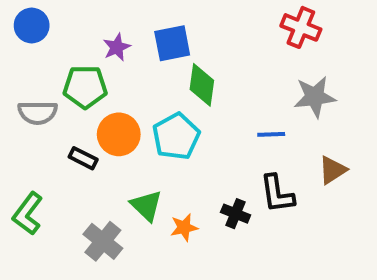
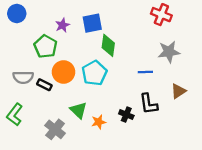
green pentagon: (85, 87) -> (45, 46), turned 30
gray semicircle: (38, 113) -> (23, 77), moved

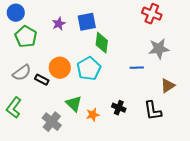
green pentagon: (45, 46) -> (26, 37), moved
gray semicircle: (23, 77) -> (22, 73), turned -36
black L-shape: (149, 104) -> (153, 111), moved

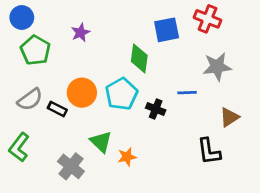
blue square: (87, 22) -> (167, 30), moved
black cross: (119, 108) -> (156, 109), moved

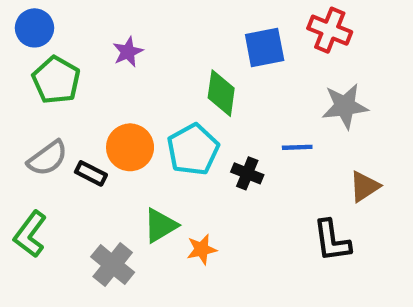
green triangle: (101, 142) -> (160, 225), turned 45

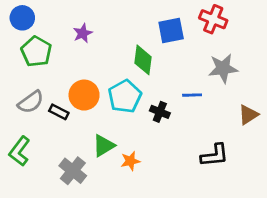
brown triangle: (364, 186) -> (248, 115), moved
black L-shape: (332, 241) -> (215, 155), turned -88

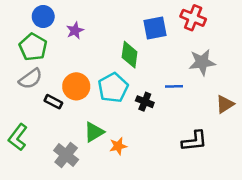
blue circle: (22, 18) -> (43, 17), moved
gray semicircle: (31, 102) -> (30, 79), moved

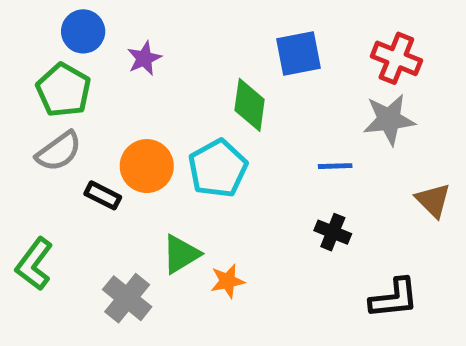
red cross: (193, 18) -> (396, 58), moved
black cross: (145, 102) -> (333, 232), moved
brown triangle: (225, 104) -> (433, 200), turned -42
black L-shape: (194, 141) -> (394, 298), moved

